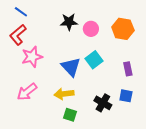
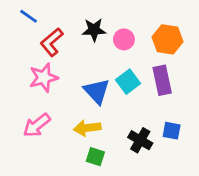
red L-shape: (18, 35) -> (52, 42), moved
purple rectangle: (128, 69) -> (162, 80), moved, size x1.5

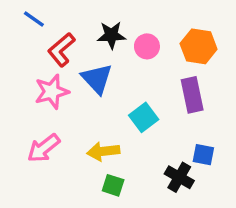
cyan square: (128, 82) -> (144, 117), moved
blue triangle: (97, 91) -> (97, 79), moved
black cross: (140, 140) -> (179, 177), moved

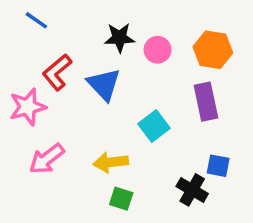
red L-shape: (61, 50) -> (57, 72), moved
pink star: (52, 92) -> (28, 107), moved

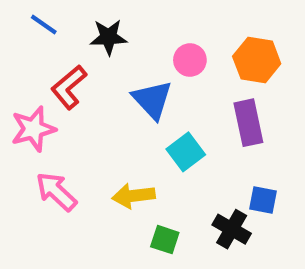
black star: (119, 38) -> (108, 37), moved
blue triangle: (104, 84) -> (152, 100), moved
pink arrow: (47, 159) -> (56, 192), turned 81
green square: (121, 199) -> (165, 240), moved

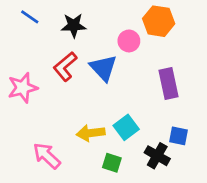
orange hexagon: (257, 60) -> (159, 21), moved
red L-shape: (69, 87) -> (65, 66), moved
cyan square: (186, 152) -> (126, 127), moved
pink arrow: (56, 192) -> (47, 156), moved

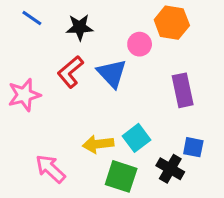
green square: (112, 163) -> (121, 176), size x1.5

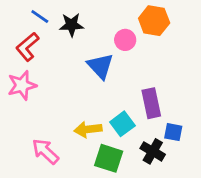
blue line: (32, 18) -> (40, 17), moved
red L-shape: (70, 72) -> (27, 47), moved
purple rectangle: (183, 90) -> (151, 103), moved

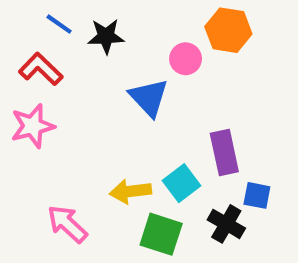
red L-shape: (27, 47) -> (41, 69), turned 84

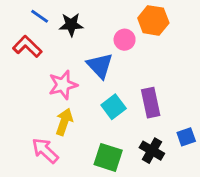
pink star: (33, 126) -> (63, 85), moved
cyan square: (181, 183) -> (114, 107), moved
yellow arrow: (130, 191) -> (64, 122), moved, turned 116
blue square: (257, 195) -> (186, 137), moved, turned -30

